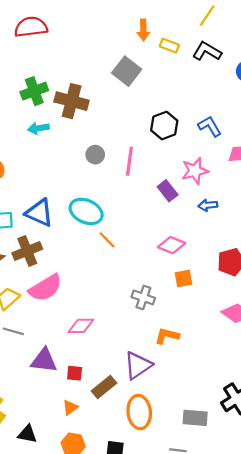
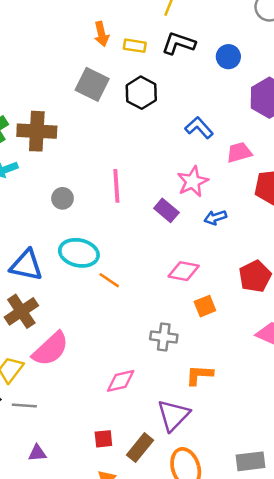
black hexagon: (164, 126) -> (141, 93), moved
gray circle: (95, 155) -> (62, 198), moved
pink diamond: (81, 326) -> (121, 381), moved
purple triangle: (44, 360) -> (37, 453), moved, size x0.6

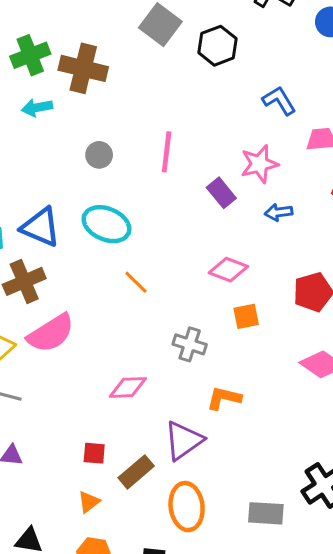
orange line: (109, 280) -> (136, 282), moved

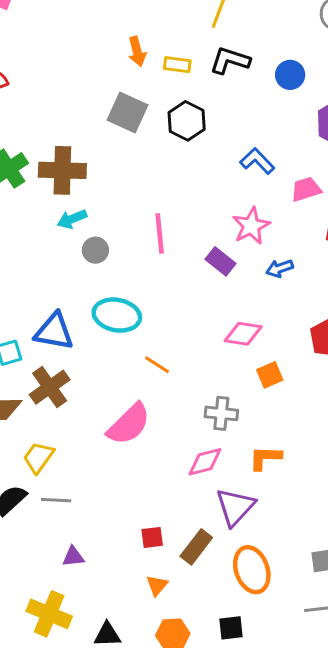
cyan arrow: (37, 108) -> (72, 219), moved
pink semicircle: (51, 333) -> (129, 424), moved
pink diamond: (128, 387) -> (205, 462), moved

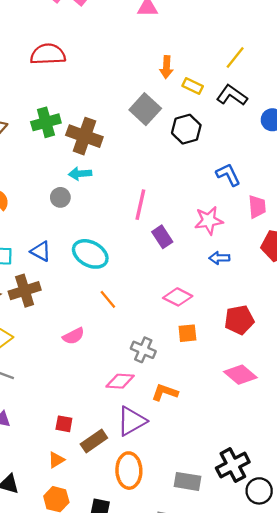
pink trapezoid: (306, 189) -> (257, 207), turned 85
gray circle: (95, 250) -> (60, 197), moved
purple rectangle: (221, 261) -> (162, 237), moved
blue triangle: (54, 332) -> (41, 251), size x0.7
pink semicircle: (129, 424) -> (73, 336), size x0.6

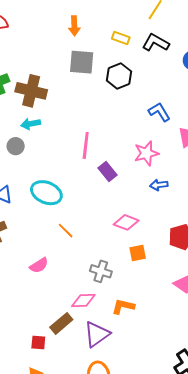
orange arrow: (166, 67) -> (74, 26), moved
gray square: (145, 109) -> (82, 62), turned -32
brown rectangle: (94, 441) -> (61, 323), moved

